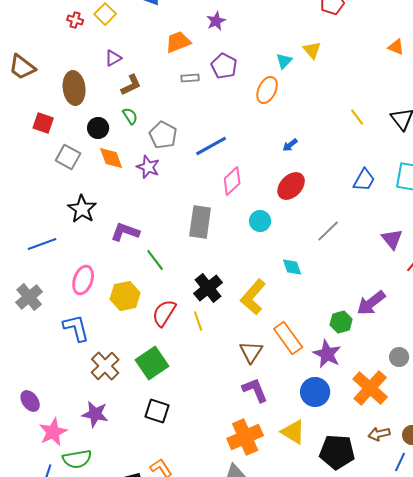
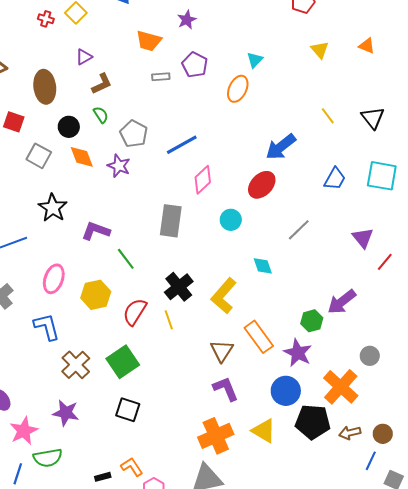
orange trapezoid: (178, 42) -> (149, 41), turned -144
yellow triangle: (312, 50) -> (320, 50), moved
blue arrow: (290, 145) -> (281, 147), moved, size x2.0
black pentagon: (337, 452) -> (313, 422), moved

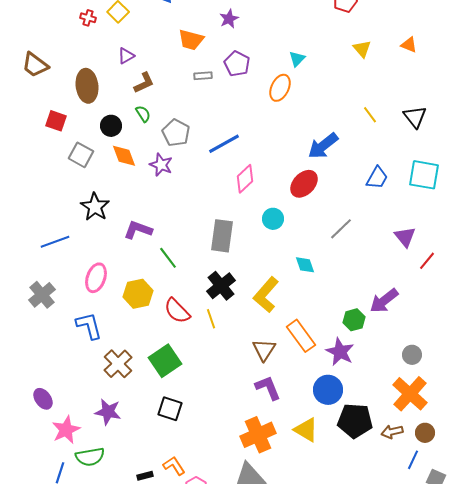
gray rectangle: (171, 221) -> (222, 236), moved
red semicircle: (135, 312) -> (177, 311), turned -76
orange cross: (341, 387) -> (410, 394), moved

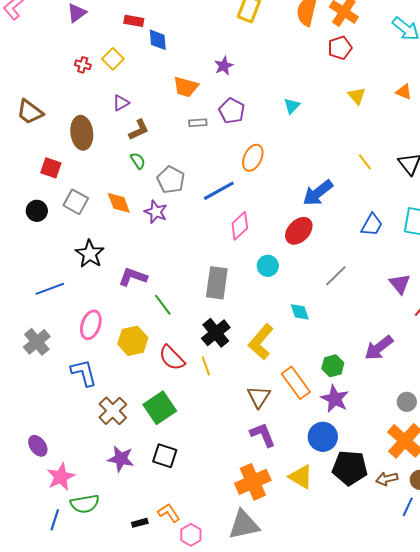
orange ellipse: (280, 88) -> (253, 158), moved
black circle: (111, 126) -> (37, 211), moved
green hexagon: (354, 320) -> (333, 366), moved
purple star: (108, 412) -> (121, 459), moved

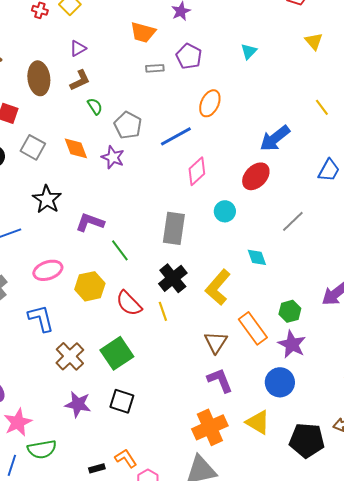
brown L-shape: (139, 130) -> (80, 80), moved
pink ellipse: (91, 325) -> (48, 270), turned 52
black pentagon: (350, 468) -> (307, 440), moved

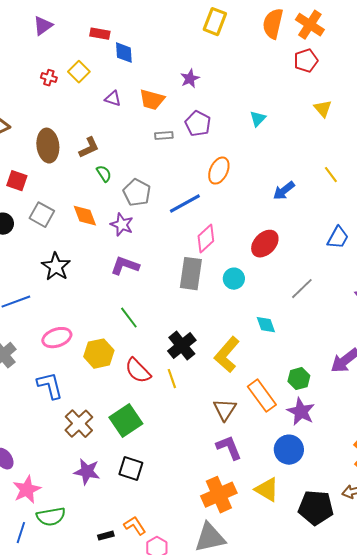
purple triangle: (78, 48) -> (113, 99), moved, turned 48
blue arrow: (275, 138) -> (284, 191), moved, size x0.7
purple L-shape: (90, 222) -> (125, 266), moved
gray rectangle: (174, 228) -> (191, 274), moved

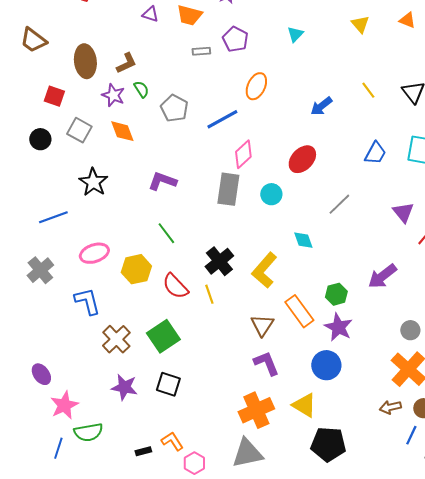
purple star: (122, 225) -> (113, 95), moved
black pentagon: (316, 508) -> (328, 444), moved

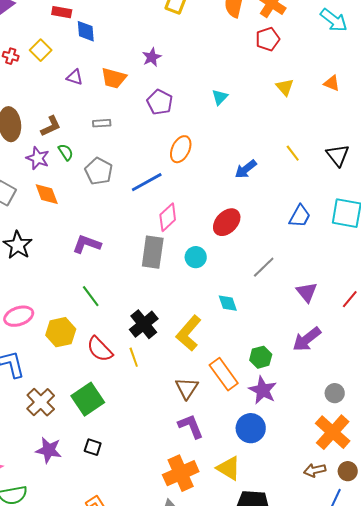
gray rectangle: (201, 51) -> (102, 123), moved
purple triangle: (403, 212) -> (307, 292), moved
black square: (168, 384) -> (93, 447), size x0.7

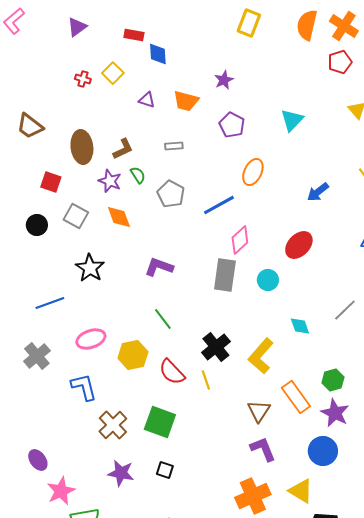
cyan triangle: (220, 97) -> (292, 120), size x1.4
gray line: (264, 267) -> (345, 310), moved
green square: (88, 399) -> (160, 422), turned -36

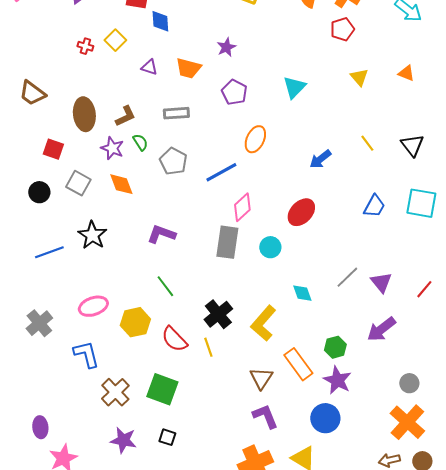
gray rectangle: (174, 146) -> (176, 113), size x1.4
blue line: (50, 303) -> (49, 252), moved
purple ellipse: (38, 460) -> (40, 427), turned 30

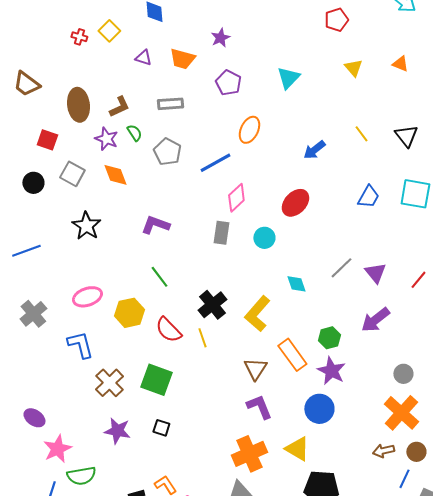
gray rectangle: (227, 242) -> (221, 233), size x0.7
blue line: (49, 252) -> (26, 251), moved
purple ellipse: (40, 427) -> (34, 418), turned -50

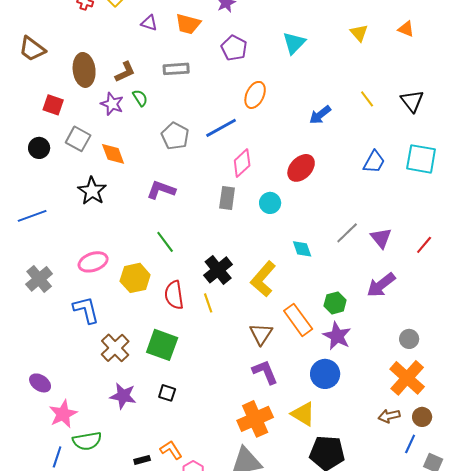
gray pentagon: (167, 152) -> (175, 136), moved
orange diamond: (115, 175) -> (113, 154), moved
red semicircle: (168, 330) -> (174, 295), turned 36

